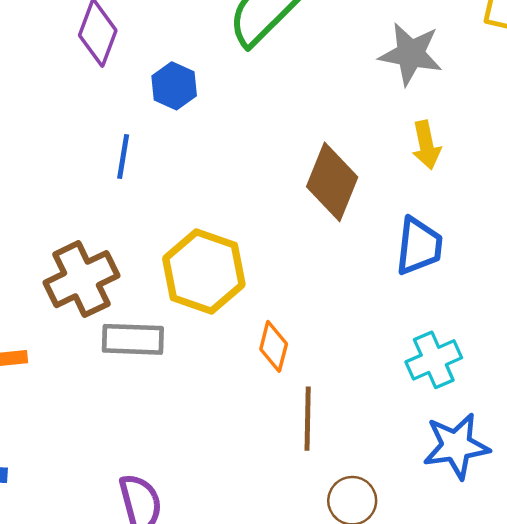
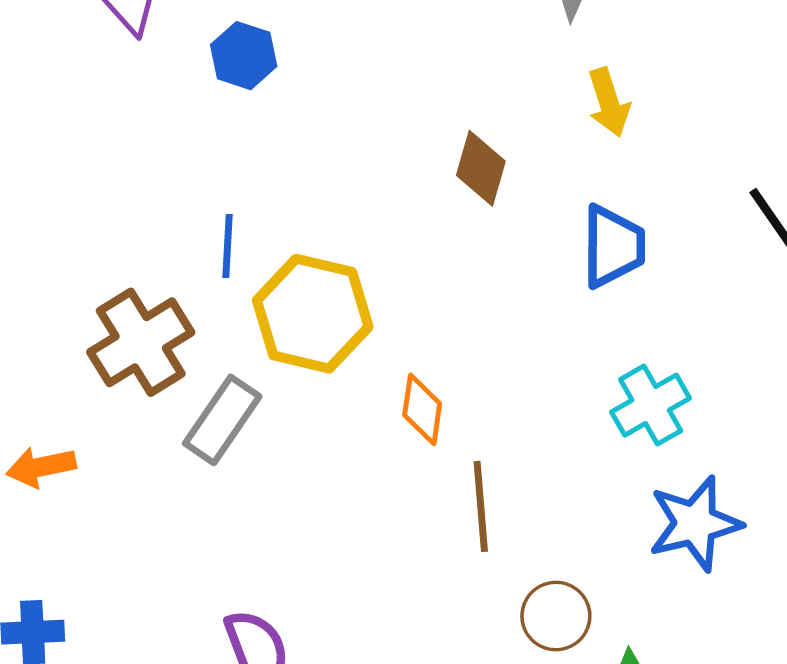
blue line: (123, 157) -> (227, 246), moved
brown diamond: (332, 182) -> (481, 168), size x0.7
gray rectangle: (133, 339) -> (222, 420), turned -52

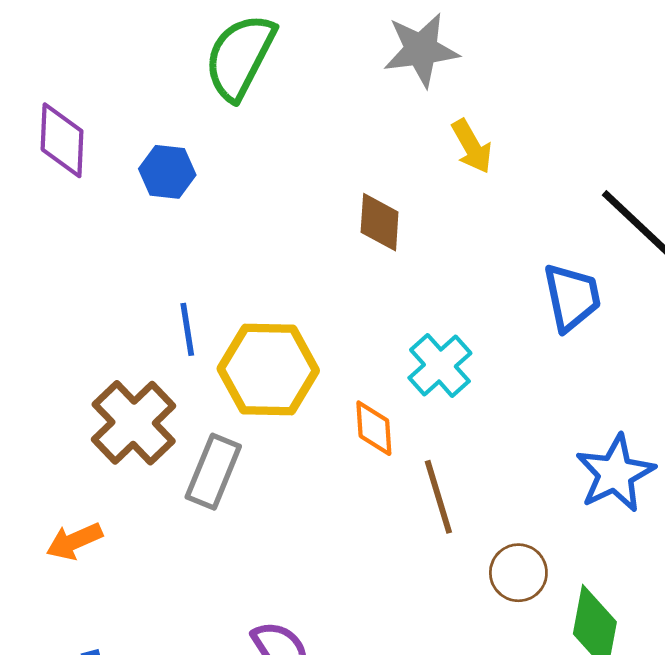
blue trapezoid: (613, 246) -> (572, 297), moved
cyan cross: (651, 405) -> (440, 366), moved

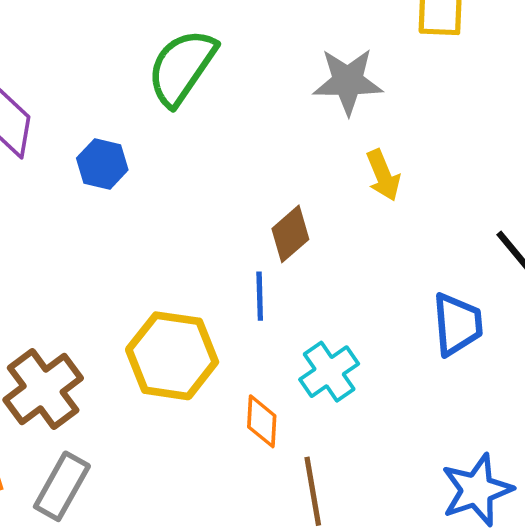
brown diamond: (380, 222) -> (290, 234), turned 38
blue line: (187, 329) -> (260, 296), moved
gray rectangle: (213, 472) -> (62, 486), moved

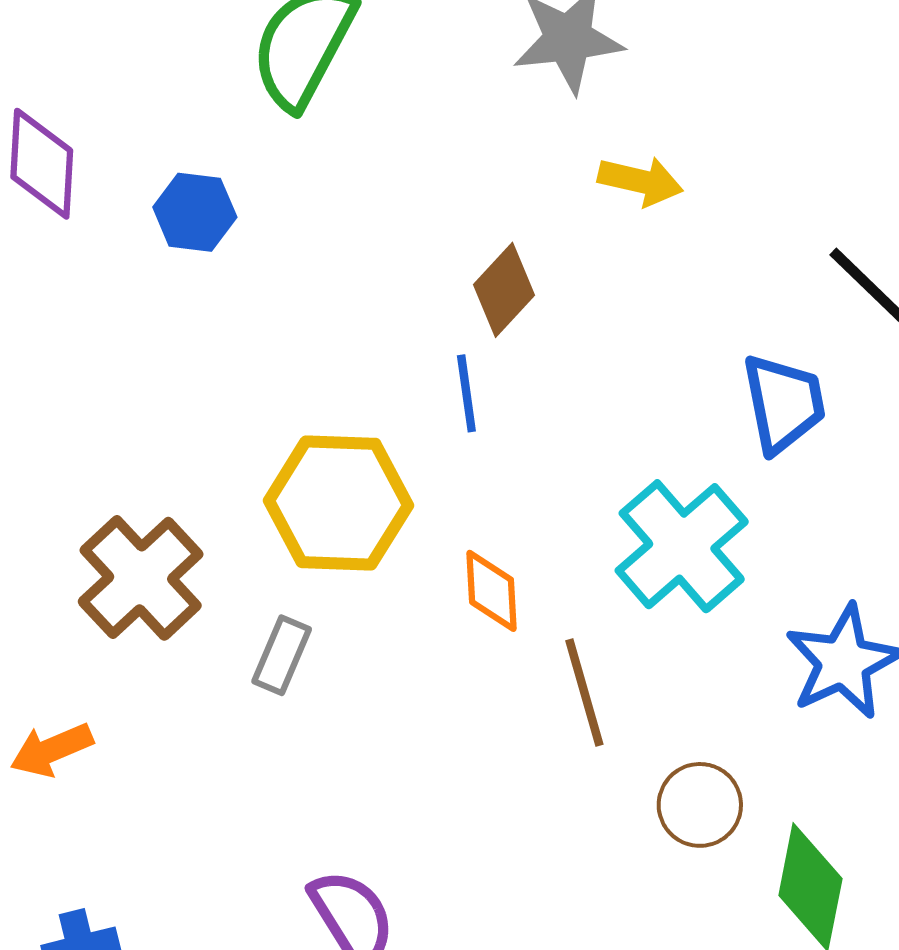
yellow arrow: (383, 175) -> (640, 181), turned -48
cyan cross: (329, 372) -> (682, 546), moved, size x1.4
gray rectangle: (62, 486) -> (282, 655), moved, size x0.7

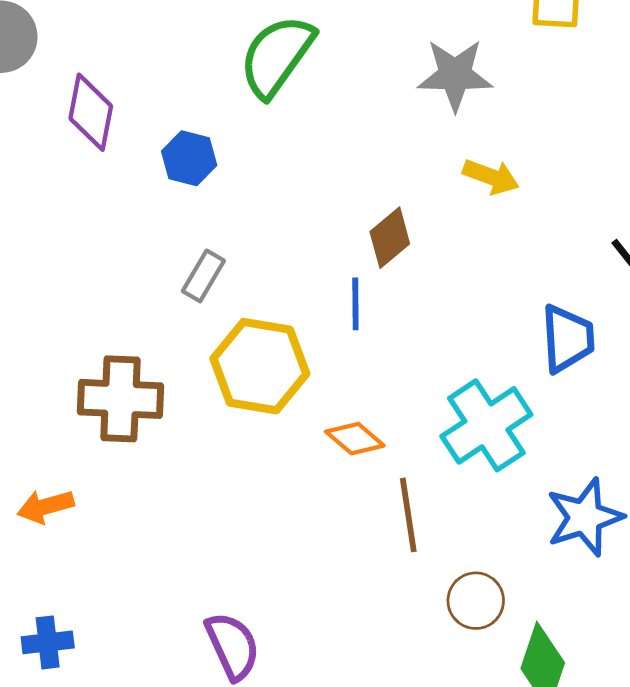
brown cross: (141, 578) -> (120, 399), turned 38
orange diamond: (491, 591) -> (355, 439), turned -54
gray rectangle: (282, 655) -> (203, 276), moved

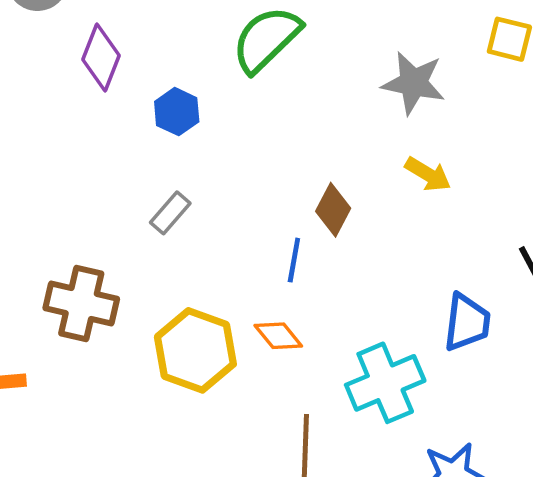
brown diamond: (390, 238) -> (333, 210), turned -33
yellow hexagon: (260, 366) -> (195, 350), moved
orange diamond: (355, 439) -> (278, 336), moved

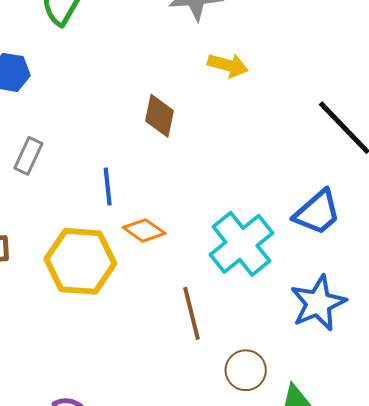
blue line: (294, 260) -> (108, 187), moved
blue trapezoid: (467, 322) -> (317, 213), moved, turned 58

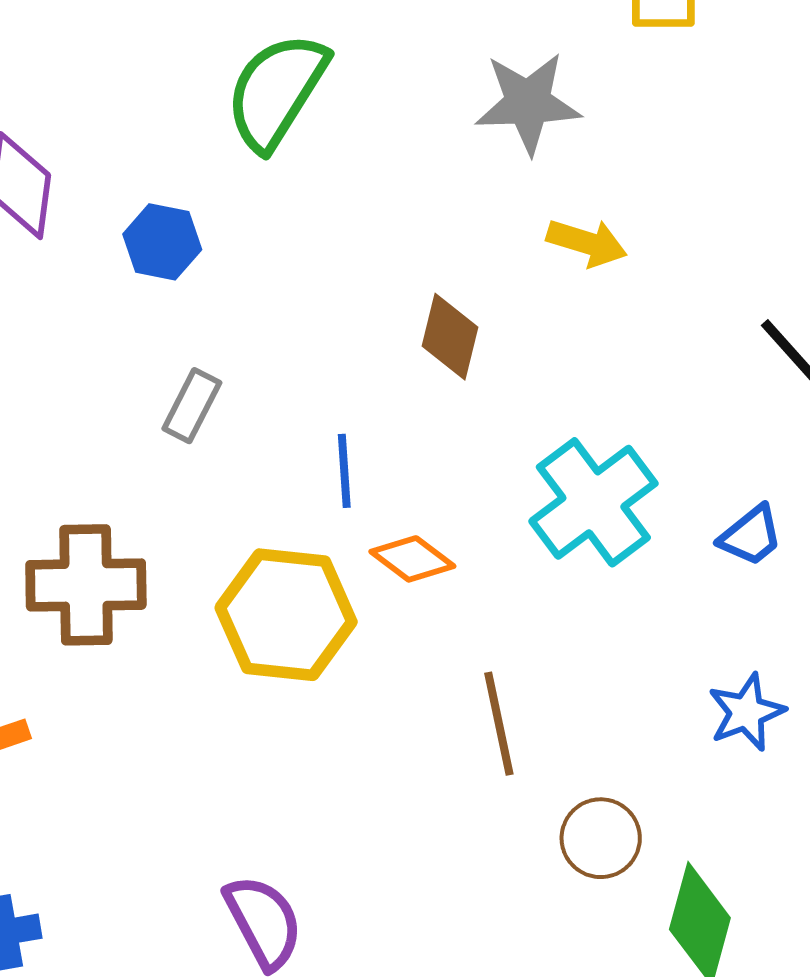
blue trapezoid: (317, 213) -> (751, 536), size x0.7
cyan cross: (241, 244) -> (593, 502), moved
blue star: (318, 303) -> (746, 712), size x0.7

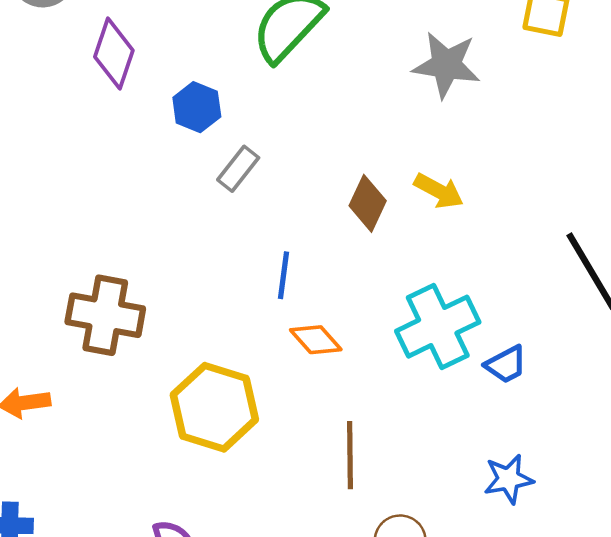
yellow arrow: (587, 243) -> (439, 191), moved
gray rectangle: (192, 406) -> (238, 169), moved
blue trapezoid: (751, 536) -> (506, 365), moved
yellow hexagon: (286, 615) -> (214, 407), moved

